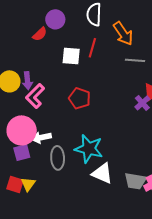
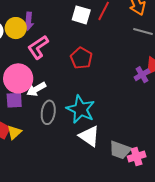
purple arrow: (27, 81) -> (28, 21), moved
white arrow: (41, 137) -> (36, 89), turned -30

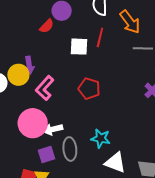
white arrow: (36, 89) -> (53, 129), turned 30
purple square: (14, 100) -> (46, 155), moved
cyan star: (81, 109) -> (101, 138), size x0.7

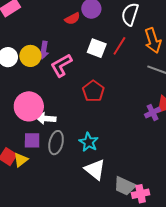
pink L-shape: (45, 88) -> (61, 65), moved

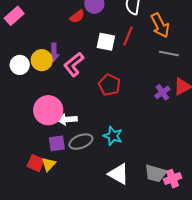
purple cross: (153, 113) -> (162, 92), moved
gray ellipse: (56, 143) -> (81, 142), turned 65
white triangle: (95, 170) -> (119, 174), moved

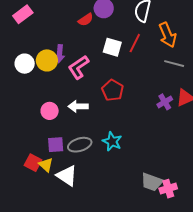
pink circle: (48, 110) -> (50, 111), size x0.6
white arrow: (67, 119) -> (78, 106), moved
yellow triangle: (49, 164) -> (46, 165), turned -35
white triangle: (119, 174) -> (67, 176), moved

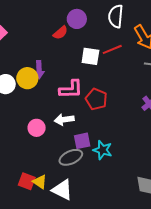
red line: (135, 43) -> (112, 49), turned 48
pink L-shape: (78, 67) -> (71, 89), moved, turned -140
purple square: (56, 145) -> (82, 141), moved

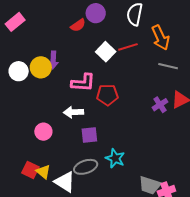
white square: (90, 56) -> (106, 52), turned 30
red pentagon: (96, 99) -> (107, 95), turned -30
pink circle: (37, 128) -> (43, 132), moved
cyan star: (103, 150) -> (115, 158), moved
gray ellipse: (71, 157) -> (86, 167), moved

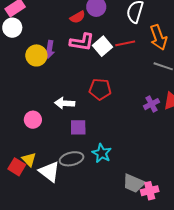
white circle: (19, 71) -> (12, 28), moved
pink L-shape: (83, 83) -> (82, 42), moved
red square: (30, 170) -> (17, 167), moved

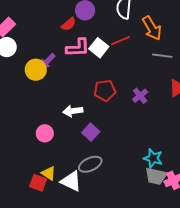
purple arrow: (49, 49) -> (47, 61), turned 48
purple cross: (151, 104) -> (140, 96), moved
purple square: (78, 127) -> (91, 132), turned -36
cyan star: (102, 153) -> (153, 158), moved

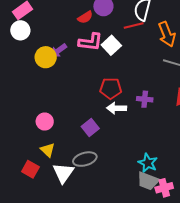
red line: (120, 41) -> (134, 26), moved
purple cross: (140, 96) -> (145, 99), turned 35
white arrow: (73, 111) -> (117, 108), moved
yellow triangle: (49, 173) -> (48, 150), moved
white triangle: (71, 181) -> (63, 173), turned 30

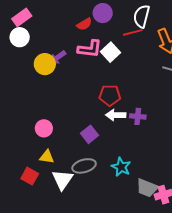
purple cross: (145, 99) -> (138, 116), moved
yellow triangle: (48, 150) -> (47, 157), turned -35
cyan star: (148, 163) -> (121, 167), moved

